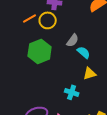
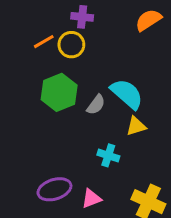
gray semicircle: (73, 40) -> (96, 105), moved
cyan semicircle: (84, 52) -> (127, 94), size x1.6

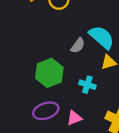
green hexagon: (59, 92) -> (49, 73), moved

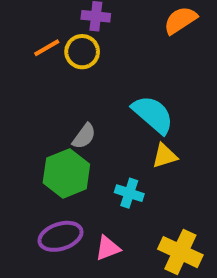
gray semicircle: (78, 46) -> (84, 136), moved

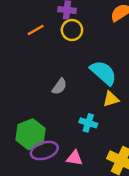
yellow circle: (82, 52) -> (72, 30), moved
green hexagon: (66, 173) -> (31, 134), moved
pink triangle: (108, 248) -> (74, 158), turned 30

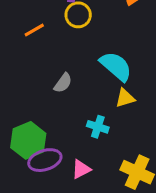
orange line: (36, 30) -> (34, 30), moved
pink triangle: (74, 158) -> (81, 169), turned -36

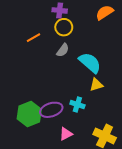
gray semicircle: (63, 83) -> (63, 50), moved
purple ellipse: (45, 160) -> (51, 110), moved

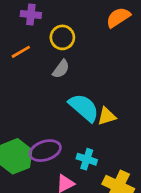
purple cross: (60, 10) -> (31, 15), moved
cyan semicircle: (90, 63) -> (84, 108), moved
cyan cross: (77, 105) -> (87, 159), moved

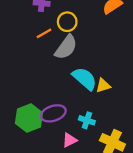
orange line: (21, 52) -> (44, 33), moved
gray semicircle: (61, 69) -> (66, 47), size x1.6

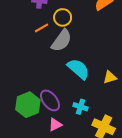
yellow triangle: (103, 86) -> (110, 77), moved
purple ellipse: (53, 113) -> (50, 100), turned 70
pink triangle: (70, 140) -> (55, 125), moved

